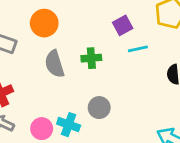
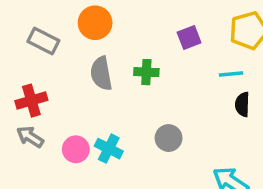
cyan line: (138, 49) -> (231, 74), moved
gray circle: (99, 108) -> (169, 138), moved

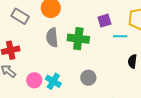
green cross: (146, 72) -> (78, 39), size x1.5
cyan line: (231, 74) -> (120, 36), moved

